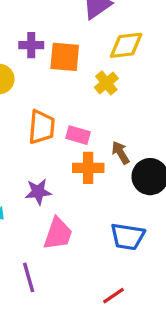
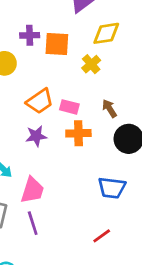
orange trapezoid: (42, 127) -> (40, 101), turned 52
brown arrow: (120, 153) -> (109, 108), moved
purple star: (38, 192) -> (36, 136), moved
pink trapezoid: (58, 234) -> (32, 190), moved

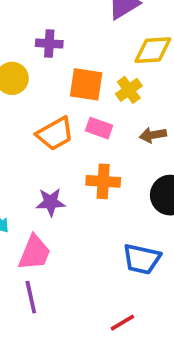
orange square: (57, 44) -> (86, 84), moved
pink rectangle: (69, 107) -> (99, 128), moved
brown arrow: (109, 108) -> (153, 135), moved, turned -72
purple star: (36, 136) -> (51, 202), moved

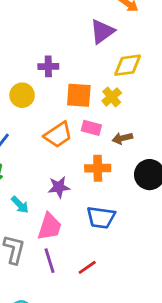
brown arrow: (153, 135) -> (122, 138), moved
blue trapezoid: (142, 259) -> (101, 217), moved
red line: (122, 323) -> (87, 267), moved

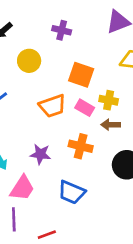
purple cross: (48, 66) -> (62, 30), moved
yellow cross: (112, 97) -> (109, 100), moved, turned 36

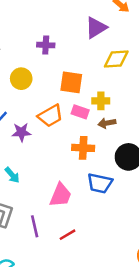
purple star: (40, 154) -> (21, 132), moved
pink trapezoid: (22, 188) -> (61, 195), moved
blue trapezoid: (72, 192) -> (100, 183), moved

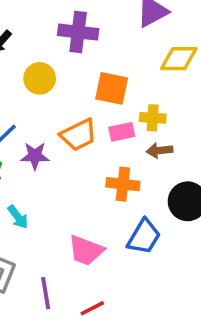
purple cross: (46, 45) -> (78, 32), size x1.5
pink rectangle: (80, 112) -> (122, 132), turned -35
blue trapezoid: (100, 183) -> (144, 237), turned -75
pink trapezoid: (61, 195) -> (86, 250), turned 85

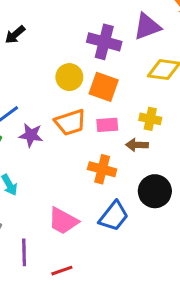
purple cross: (78, 32) -> (104, 42), moved
yellow circle: (40, 78) -> (69, 77), moved
yellow cross: (153, 118) -> (150, 119), moved

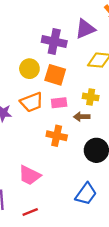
blue trapezoid: (114, 216) -> (86, 194), moved

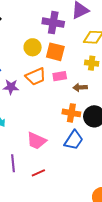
yellow cross: (91, 97) -> (92, 63), moved
orange cross: (57, 136) -> (71, 113), moved
blue trapezoid: (86, 194) -> (74, 140), moved

